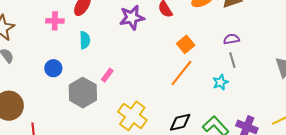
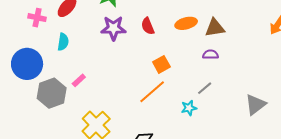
purple semicircle: (231, 39) -> (210, 55), moved
gray line: (232, 60) -> (205, 88), turned 56
blue circle: (53, 68) -> (27, 64), size x1.8

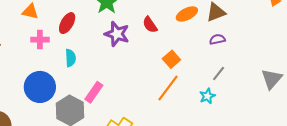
purple star: (113, 28) -> (117, 34), turned 30
pink rectangle: (79, 80) -> (94, 92), size x1.5

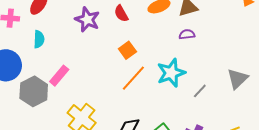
orange square: (171, 59) -> (127, 50), moved
gray line: (219, 73) -> (200, 91), moved
cyan star: (207, 96) -> (171, 73), moved, size x1.8

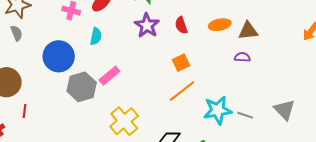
cyan star: (171, 73) -> (218, 110), moved
gray triangle: (237, 79) -> (284, 110), turned -40
gray line: (200, 91) -> (245, 115), turned 56

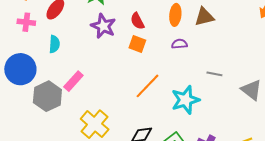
orange ellipse: (220, 25) -> (175, 15), turned -65
purple semicircle: (242, 57) -> (179, 44), moved
orange square: (181, 63) -> (137, 44), moved, turned -36
gray line: (245, 115) -> (214, 74), moved

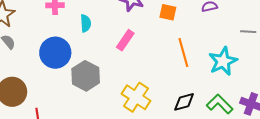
pink rectangle: (73, 81) -> (125, 40), moved
orange line: (147, 86) -> (183, 52), turned -52

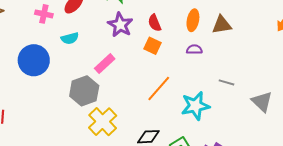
cyan semicircle: (86, 23) -> (70, 38), turned 66
orange line: (183, 52) -> (159, 88), turned 44
gray hexagon: (86, 76) -> (84, 91), moved

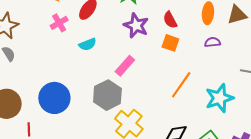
pink cross: (44, 14) -> (59, 23), turned -36
blue circle: (34, 60) -> (54, 98), moved

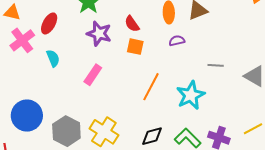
pink cross: (59, 23) -> (22, 40), size x1.4
cyan semicircle: (87, 44) -> (53, 58), turned -84
gray hexagon: (107, 95) -> (66, 131), moved

